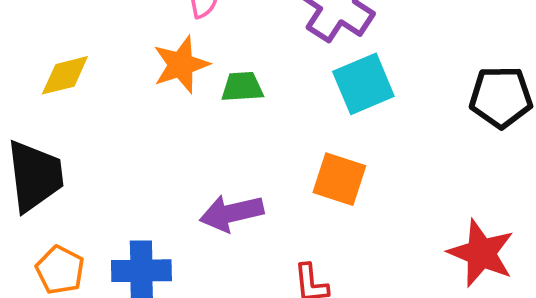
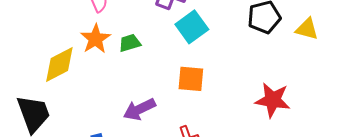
yellow diamond: (65, 75) -> (59, 64), moved, size x1.4

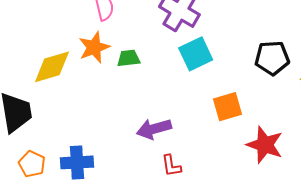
orange square: (191, 79) -> (228, 107), moved, turned -32
purple arrow: (139, 109) -> (154, 129), moved

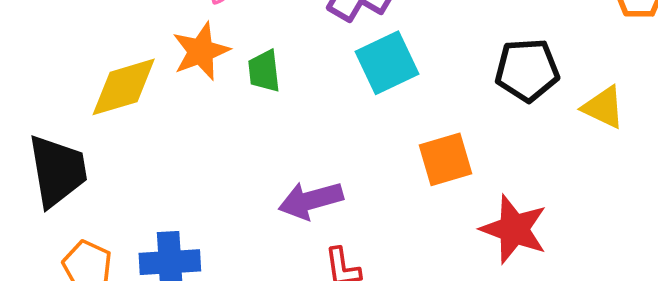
green trapezoid: (129, 58) -> (264, 71), turned -90

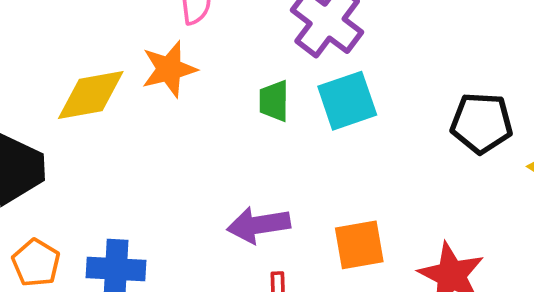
green trapezoid: (264, 71) -> (274, 101), moved
orange square: (446, 159) -> (359, 245), moved

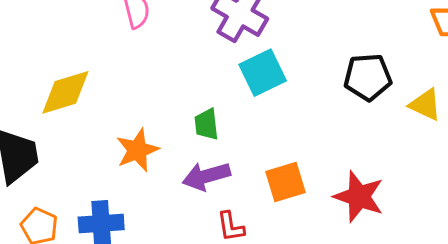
orange star: (169, 69) -> (137, 150), moved
green trapezoid: (274, 101) -> (206, 124), moved

